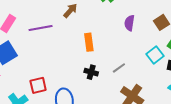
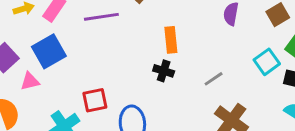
black cross: (91, 72) -> (164, 71), moved

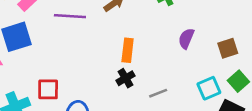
black cross: (164, 71) -> (126, 78), moved, turned 30

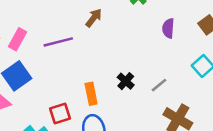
orange rectangle: (128, 50) -> (91, 94), moved

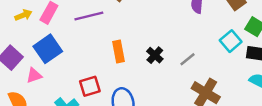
orange rectangle: (91, 94) -> (119, 51), moved

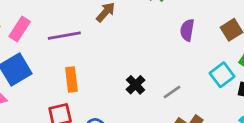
orange rectangle: (119, 51) -> (71, 79), moved

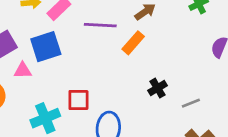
orange rectangle: (71, 79) -> (133, 43), moved, turned 35

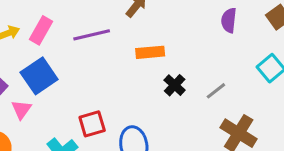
orange rectangle: (133, 43) -> (150, 52), moved, turned 60
pink triangle: (23, 70) -> (21, 109), turned -36

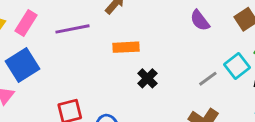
purple semicircle: (229, 20) -> (200, 20), turned -45
gray line: (216, 91) -> (208, 79), moved

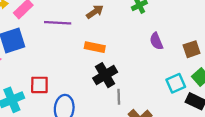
black cross: (147, 78) -> (105, 75), size x1.5
gray line: (208, 79) -> (119, 97), moved, turned -70

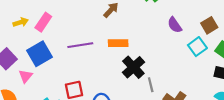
purple line: (58, 23) -> (80, 45), moved
cyan square: (176, 83) -> (197, 47), moved

